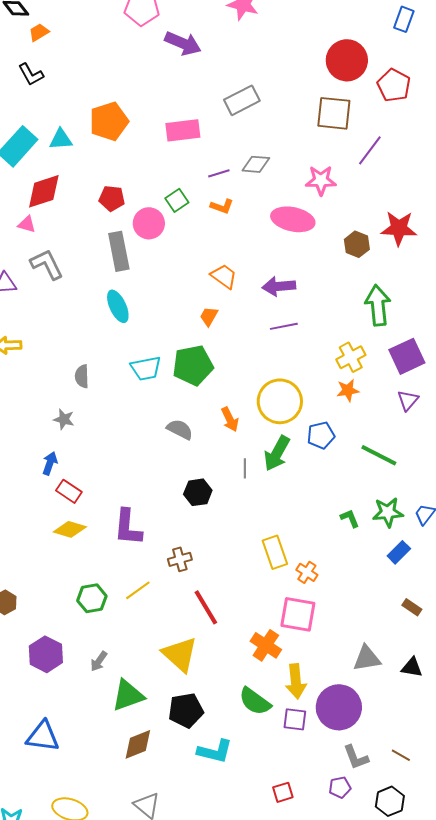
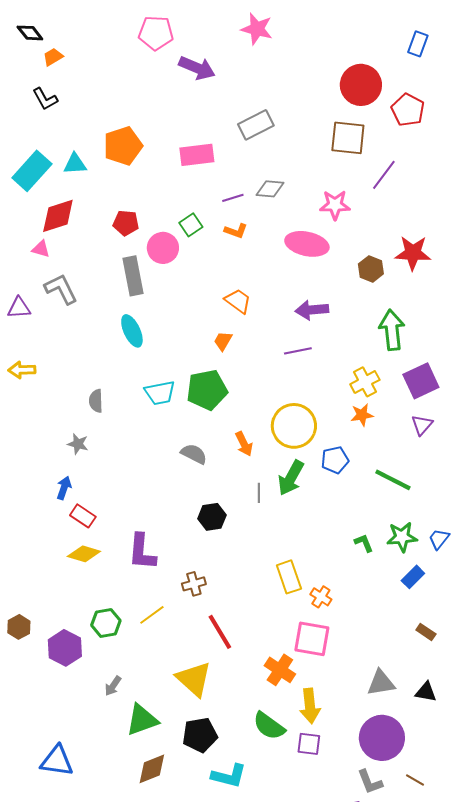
purple arrow: (279, 286) -> (312, 310), moved
purple hexagon: (46, 654) -> (65, 648), moved
purple circle: (339, 707) -> (382, 738), moved

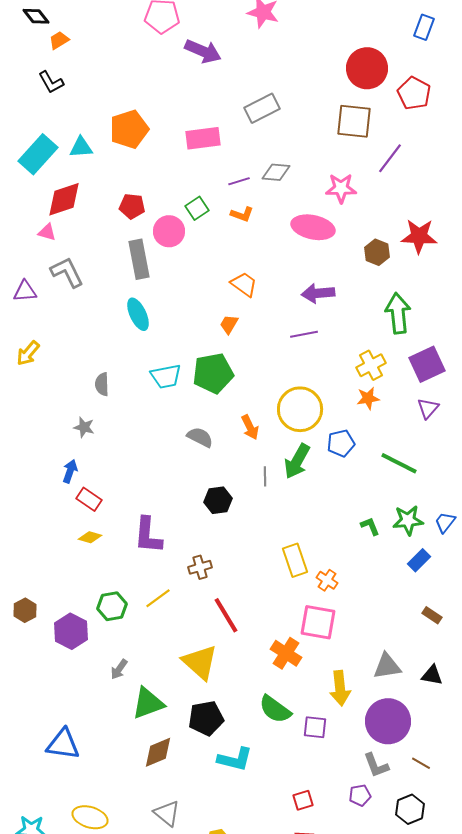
yellow arrow: (22, 370) -> (28, 353), turned -48
yellow diamond: (84, 554) -> (90, 537), size x0.7
yellow arrow: (310, 706) -> (340, 688), moved

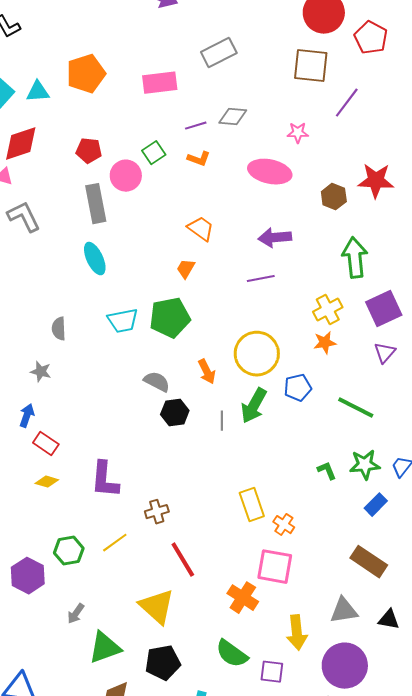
pink star: (341, 188) -> (298, 133), size x0.7
black hexagon: (218, 500) -> (175, 413), moved
brown rectangle: (432, 615) -> (369, 562), moved, size x1.8

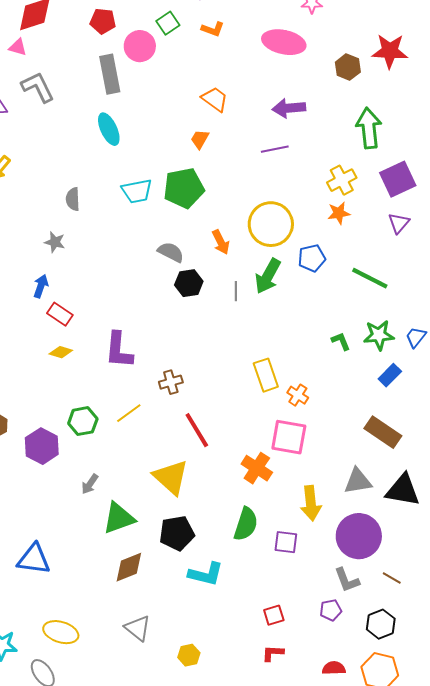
black triangle: (389, 620) -> (403, 490), size x1.6
green semicircle: (232, 654) -> (246, 524), turned -108

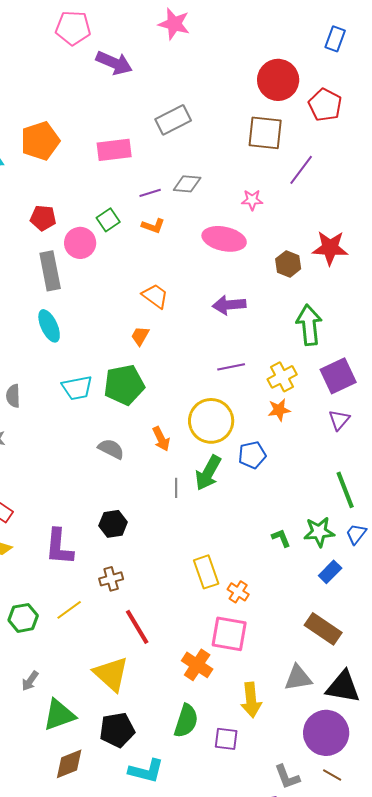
purple line: (275, 149) -> (231, 367), moved
green line: (370, 278) -> (345, 490), moved, turned 42
black hexagon: (189, 283) -> (113, 524), moved
purple circle: (359, 536) -> (326, 733), moved

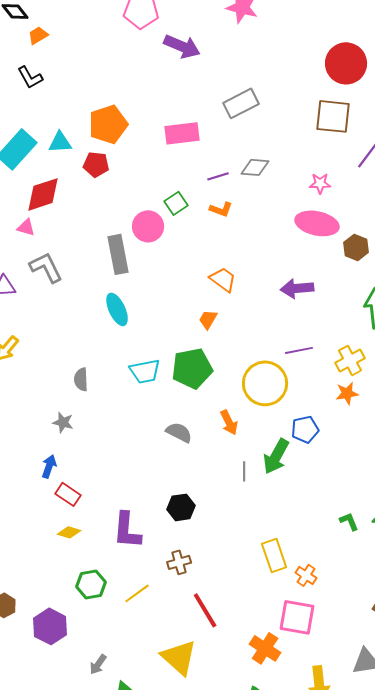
red pentagon: (43, 218) -> (96, 164), moved
pink ellipse: (224, 239) -> (317, 223), moved
yellow circle: (211, 421) -> (265, 383), moved
blue pentagon: (252, 455) -> (305, 429), moved
green hexagon: (23, 618) -> (91, 584), moved

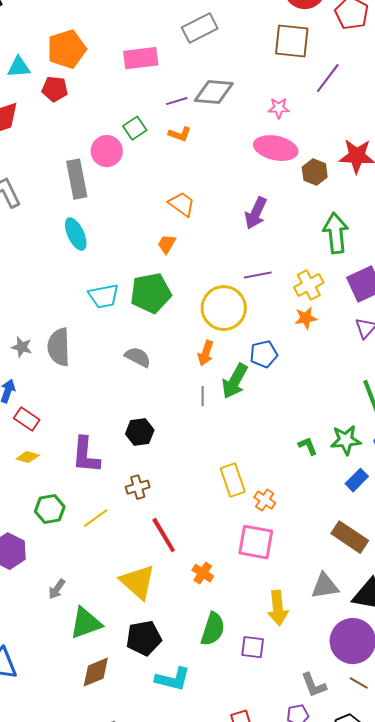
gray diamond: (255, 167) -> (214, 92), size x1.4
purple arrow: (297, 288) -> (256, 213), turned -60
gray semicircle: (81, 379) -> (59, 347), moved, size x1.6
orange arrow: (229, 422) -> (206, 353), moved, turned 45
orange cross: (265, 648) -> (203, 573), moved, size x0.7

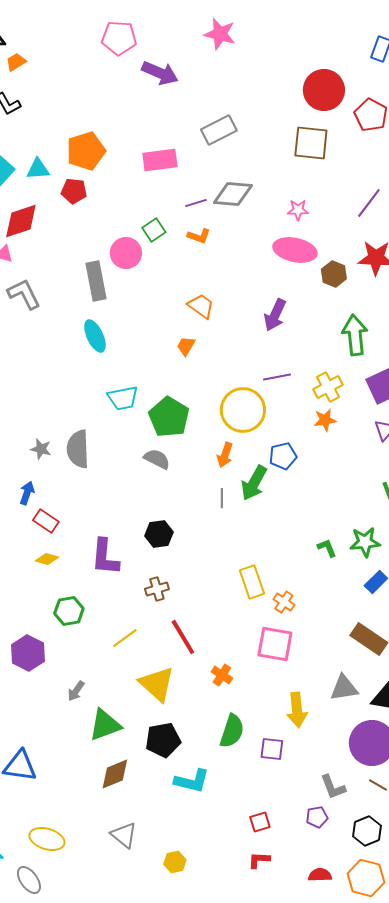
purple line: (328, 78) -> (369, 203), moved
green pentagon: (151, 293) -> (169, 417), moved, turned -30
yellow line: (96, 518) -> (125, 638), moved

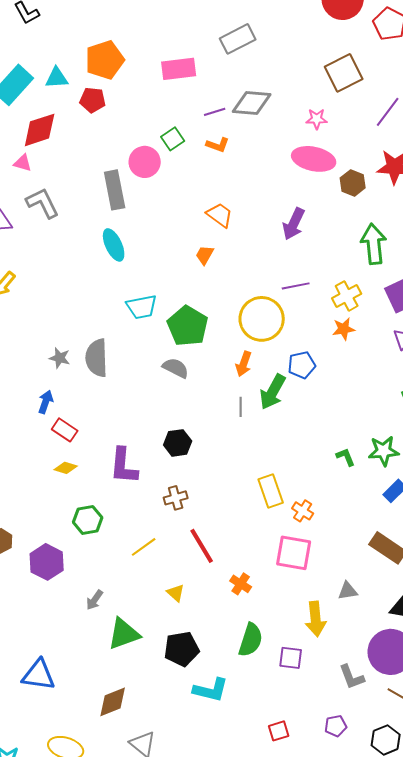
brown square: (311, 143) -> (344, 73), moved, turned -33
yellow triangle: (157, 684) -> (176, 593), size x0.5
gray triangle: (344, 688) -> (348, 591), moved, size x0.7
brown diamond: (115, 774) -> (113, 702), moved
gray L-shape: (333, 787) -> (352, 677), moved

